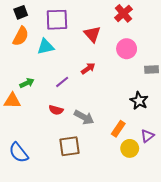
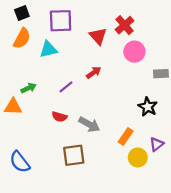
red cross: (123, 13) -> (125, 25), moved

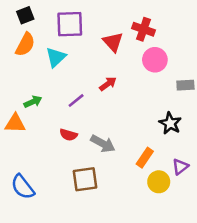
red cross: (125, 25) -> (143, 29), turned -30
cyan triangle: (48, 49) -> (56, 57), turned -30

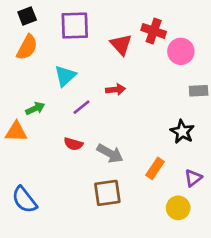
cyan triangle: (56, 57) -> (65, 76), moved
pink circle: (155, 60) -> (181, 51), moved
red arrow: (108, 84) -> (116, 89), turned 30
brown square: (85, 179) -> (107, 193), moved
yellow circle: (159, 182) -> (178, 208), moved

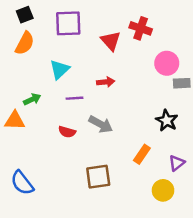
pink circle: (181, 51) -> (167, 63), moved
purple line: (82, 107) -> (75, 98), turned 35
gray arrow: (110, 153) -> (101, 124), moved

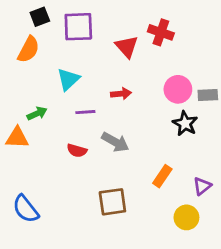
black square: (25, 15) -> (40, 17), moved
pink circle: (167, 63) -> (178, 89), moved
black star: (167, 121) -> (185, 123), moved

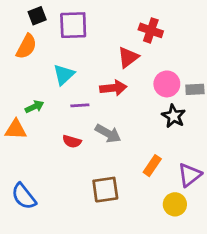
red triangle: (127, 47) -> (128, 57), moved, turned 35
red arrow: (121, 94) -> (113, 88), size x1.4
purple triangle: (202, 186) -> (190, 175), size x1.4

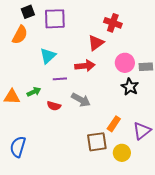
green arrow: (34, 107) -> (34, 92), moved
brown square: (105, 190) -> (97, 142), moved
blue semicircle: (24, 196) -> (18, 147), turned 55
yellow circle: (175, 204) -> (122, 153), moved

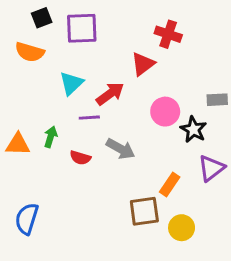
orange semicircle: (20, 35) -> (30, 52), turned 78
pink circle: (125, 63) -> (165, 112), moved
red arrow: (85, 66) -> (110, 94), moved, turned -30
green arrow: (34, 92) -> (51, 137), turned -48
purple triangle: (142, 131) -> (211, 168), moved

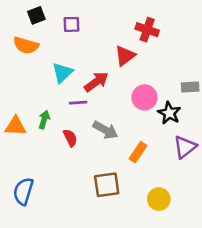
purple square: (82, 28) -> (72, 24), size x0.6
red semicircle: (80, 158) -> (70, 138), turned -132
orange rectangle: (170, 185) -> (138, 152), moved
brown square: (144, 211) -> (107, 185), moved

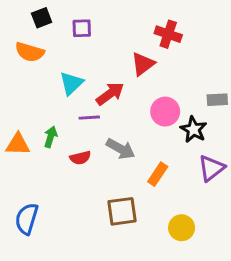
red semicircle: (70, 138) -> (80, 158), turned 102

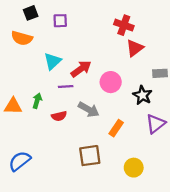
red triangle: (143, 64) -> (135, 48), moved
pink circle: (165, 112) -> (111, 82), moved
blue semicircle: (27, 219) -> (20, 161), turned 35

